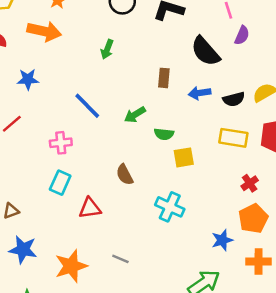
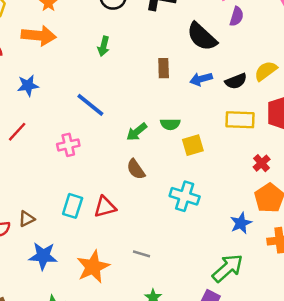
green arrow: (135, 115) -> (137, 132), moved
cyan rectangle: (60, 183) -> (73, 206), moved

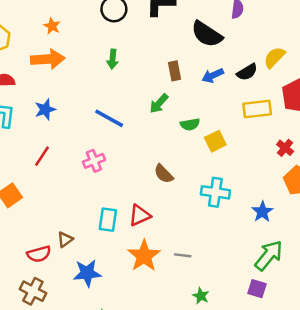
green arrow: (137, 132) -> (159, 104), moved
blue star: (241, 223) -> (262, 212), moved
orange star: (93, 267) -> (144, 256), moved

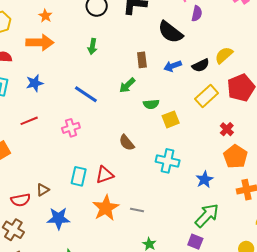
yellow rectangle: (257, 109) -> (207, 96), turned -40
red line: (42, 156) -> (29, 121), turned 30

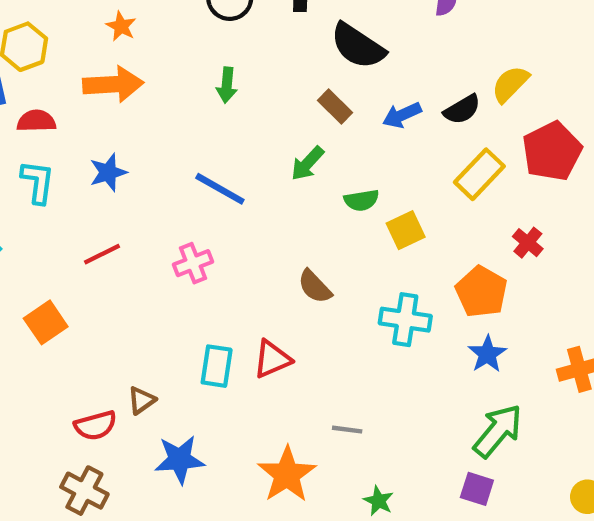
black semicircle: (170, 32) -> (358, 46), moved
brown rectangle: (142, 60) -> (335, 106), turned -35
orange pentagon: (235, 157) -> (481, 292), moved
orange star: (106, 208) -> (287, 474), moved

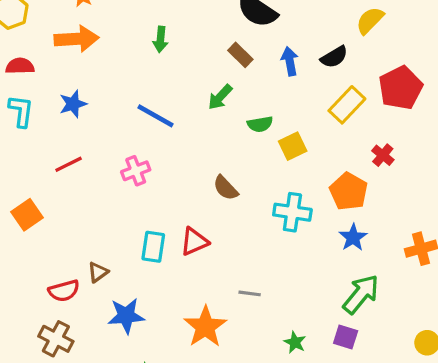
yellow semicircle: (510, 84) -> (370, 20), moved
blue arrow: (402, 115) -> (290, 61), turned 104
green star: (379, 501) -> (295, 342), moved

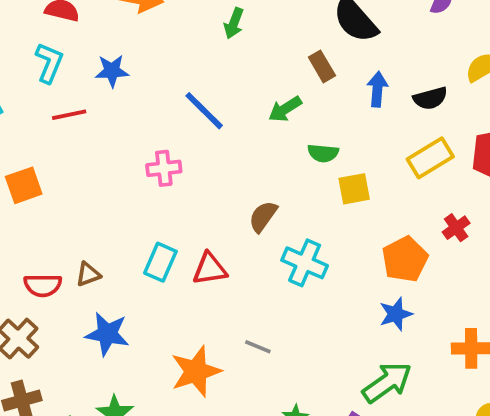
red line: (69, 164) -> (69, 115), moved
brown semicircle: (226, 188) -> (263, 216), turned 64
cyan cross: (292, 212) -> (305, 263), moved

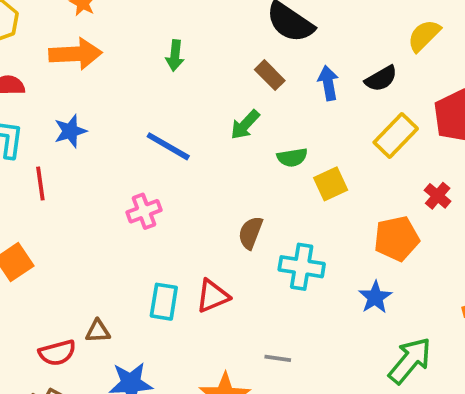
red line: (69, 115) -> (40, 184), turned -72
orange pentagon: (405, 259) -> (397, 239), turned 30
brown triangle: (88, 274) -> (98, 331), turned 32
blue star: (396, 314) -> (375, 297), moved

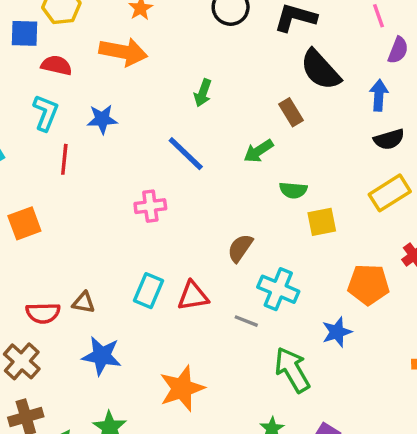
green arrow: (175, 55) -> (203, 93), moved
blue arrow: (328, 83) -> (379, 95), moved
gray line: (278, 358) -> (246, 321), moved
green arrow: (410, 361) -> (292, 370), moved, turned -84

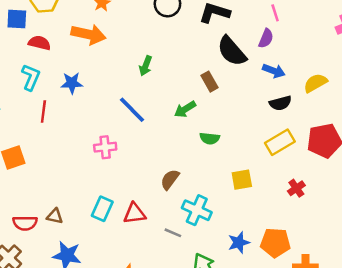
purple semicircle: (398, 50) -> (266, 38), moved
blue arrow: (379, 95) -> (274, 71), turned 105
yellow square: (322, 222) -> (242, 180), moved
orange pentagon: (368, 284) -> (275, 243), moved

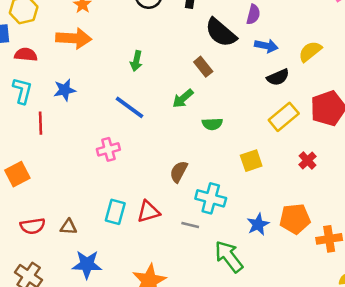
red semicircle: (25, 223) -> (33, 226), moved

